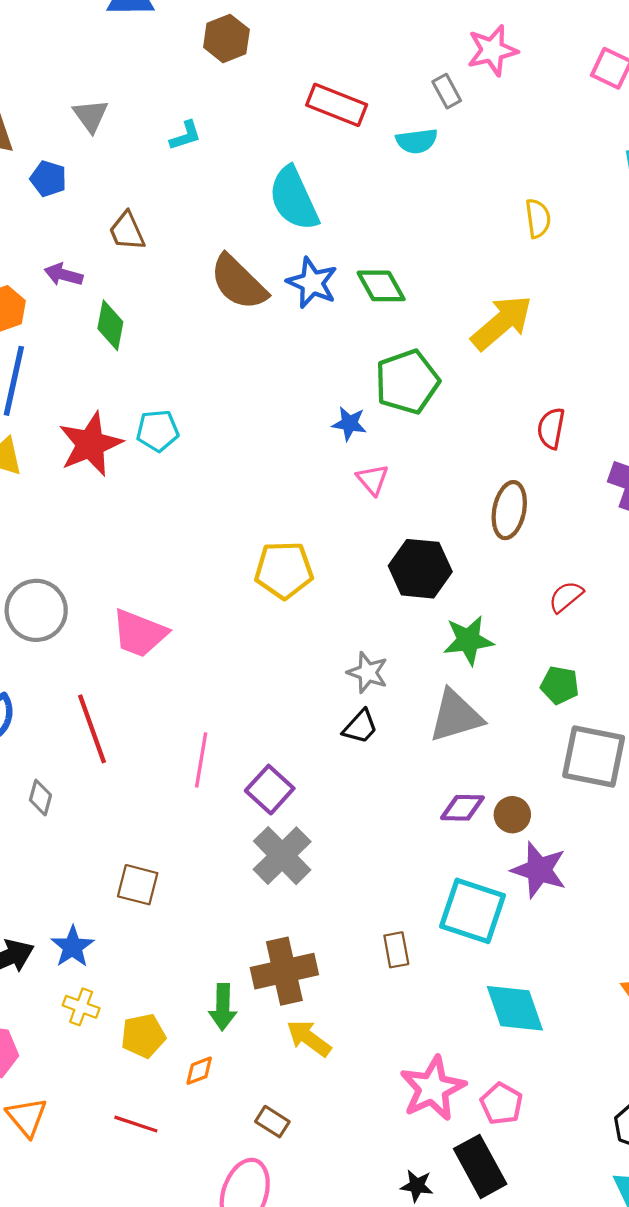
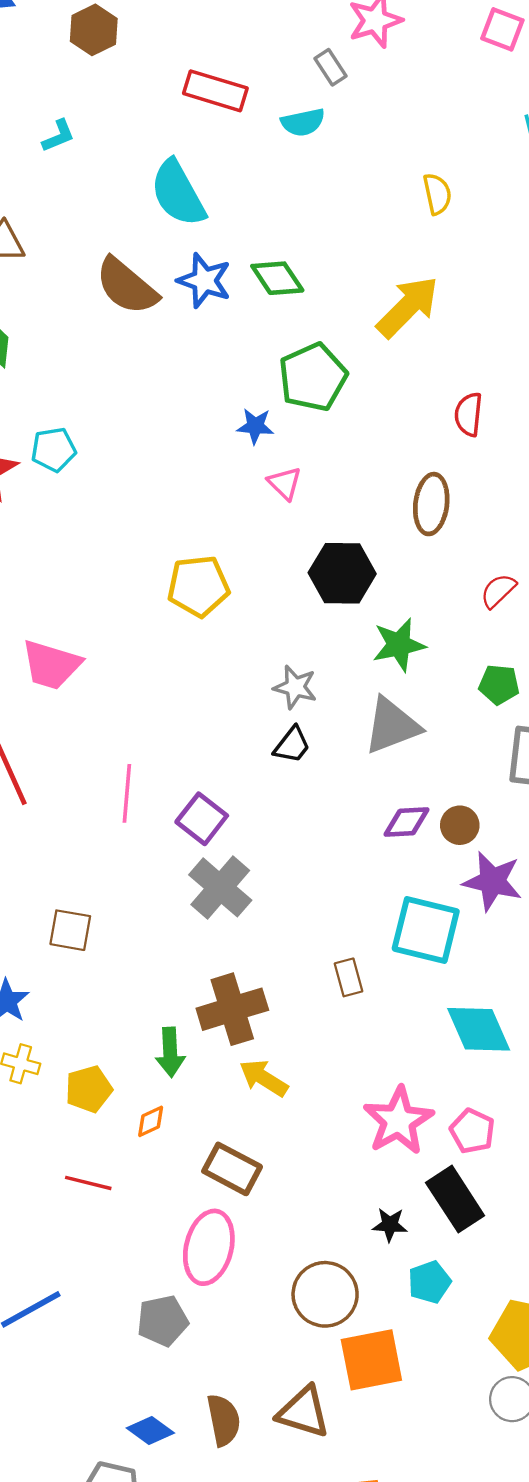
brown rectangle: (272, 1122) -> (232, 1169), size x1.6

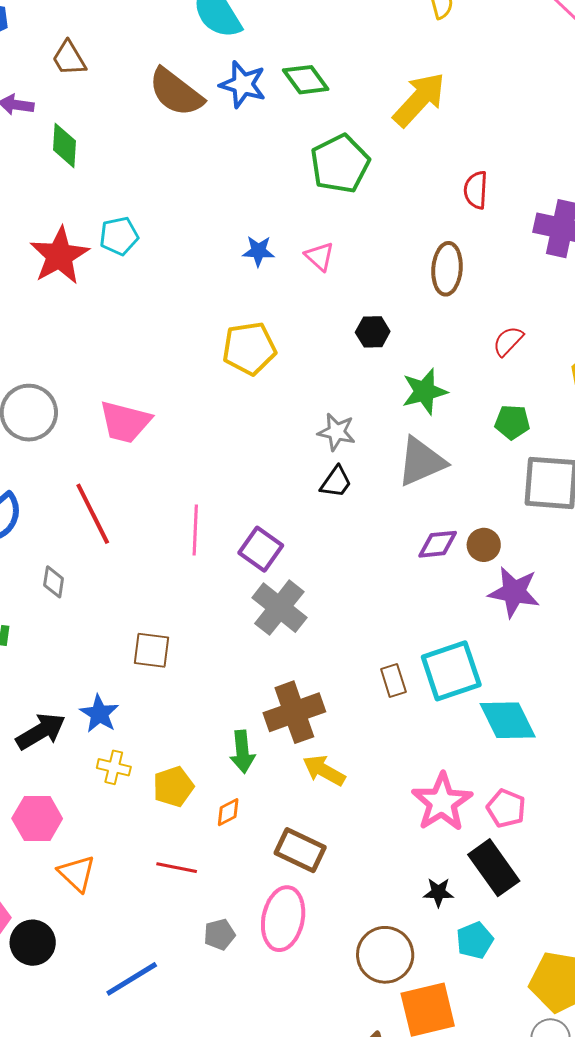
blue star: (255, 426) -> (258, 251), moved
black hexagon: (342, 573) -> (373, 332), size x0.6
cyan square: (426, 930) -> (451, 671), moved, turned -30
gray pentagon: (163, 1321) -> (219, 934), moved, size x0.7

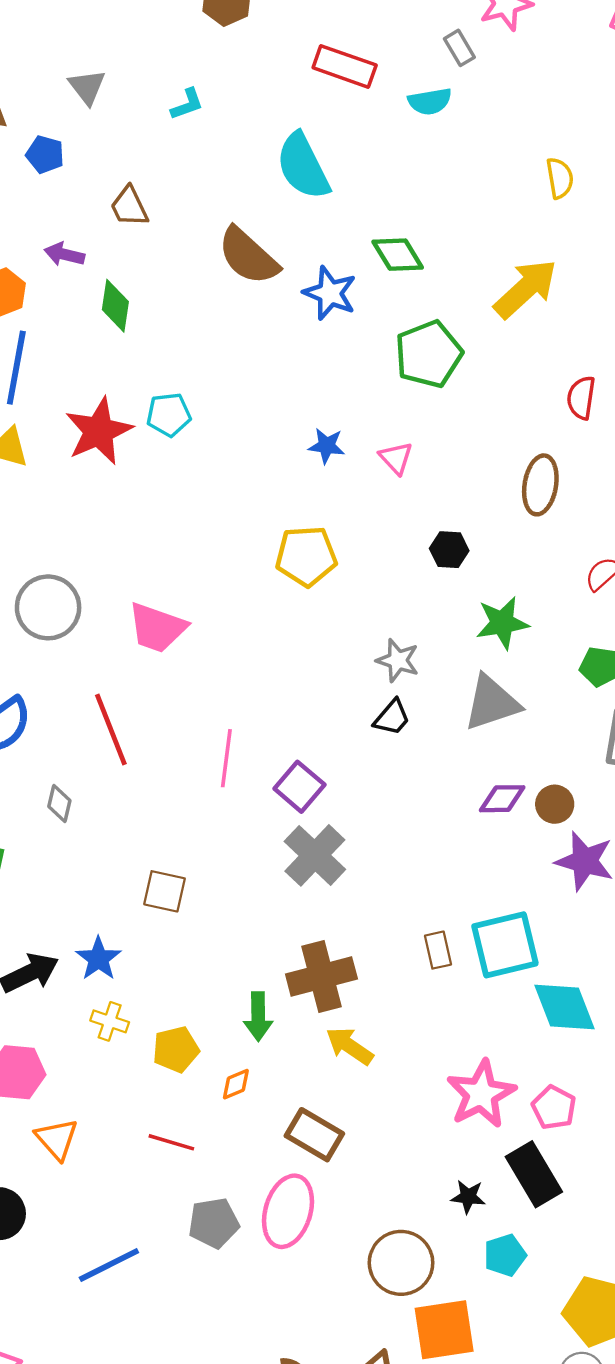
blue star: (243, 84) -> (330, 293), moved
gray pentagon: (219, 934) -> (214, 1223), size x1.4

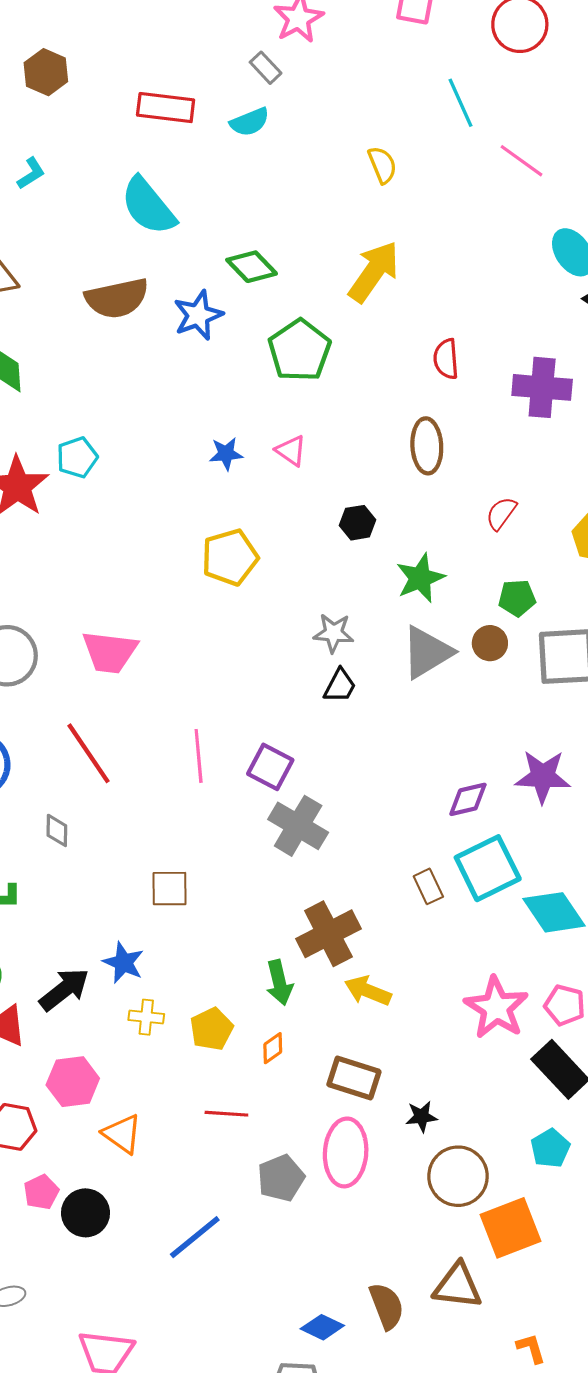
brown semicircle: (248, 256) -> (117, 298), turned -42
blue star: (330, 293) -> (198, 315), turned -30
purple diamond: (502, 799) -> (468, 799), moved
brown circle: (555, 804) -> (490, 643), moved
black star: (468, 1197) -> (421, 1117), moved

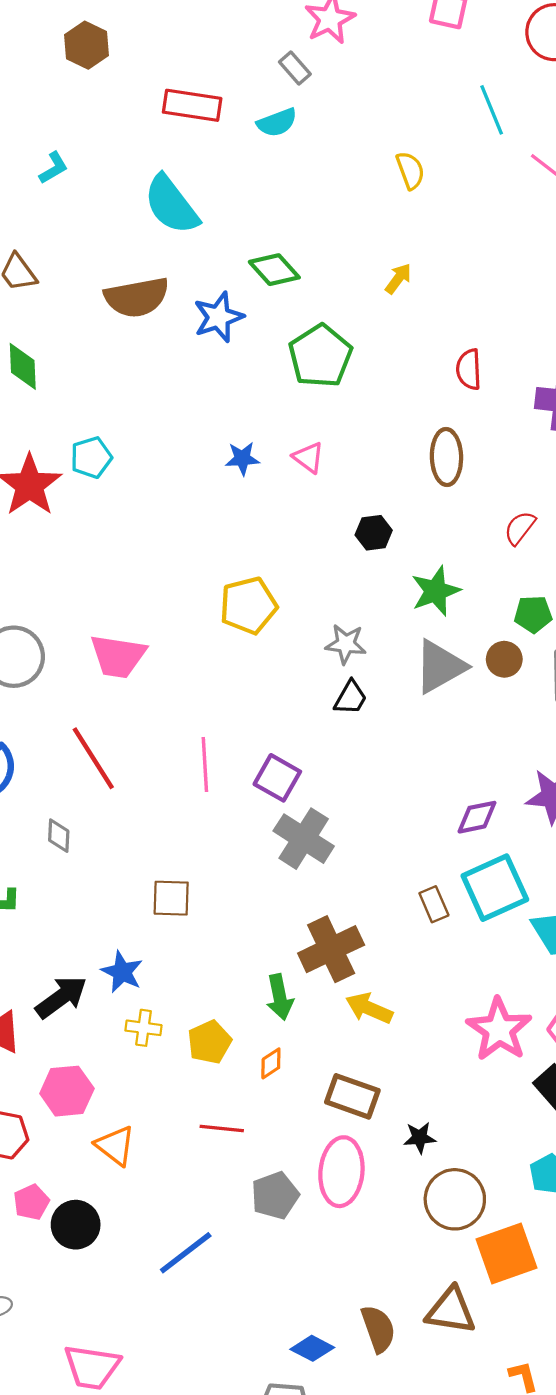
brown hexagon: (46, 72) -> (86, 45), moved
yellow arrow: (374, 272) -> (398, 278), size x0.5
yellow pentagon: (230, 557) -> (248, 606), moved

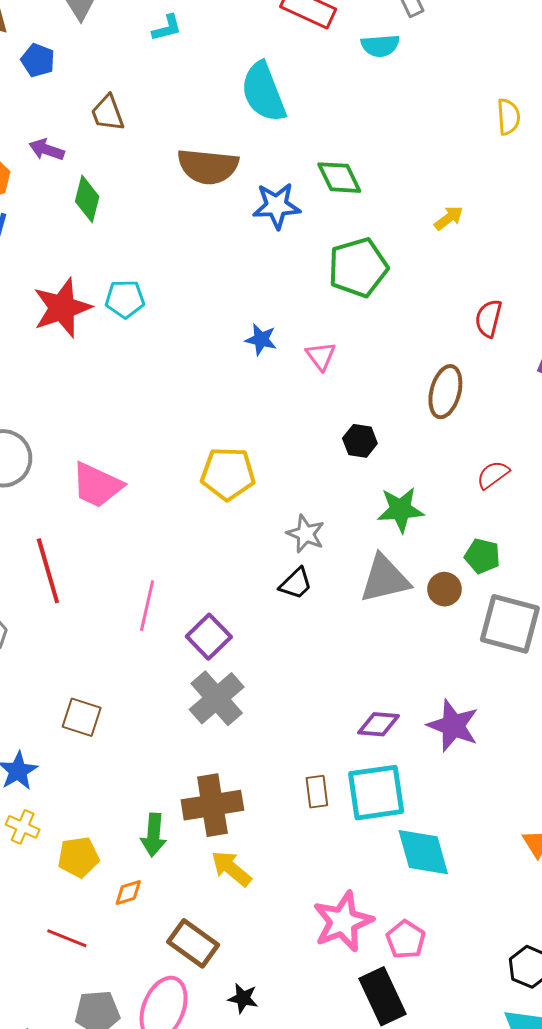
yellow semicircle: (410, 170) -> (508, 117), moved

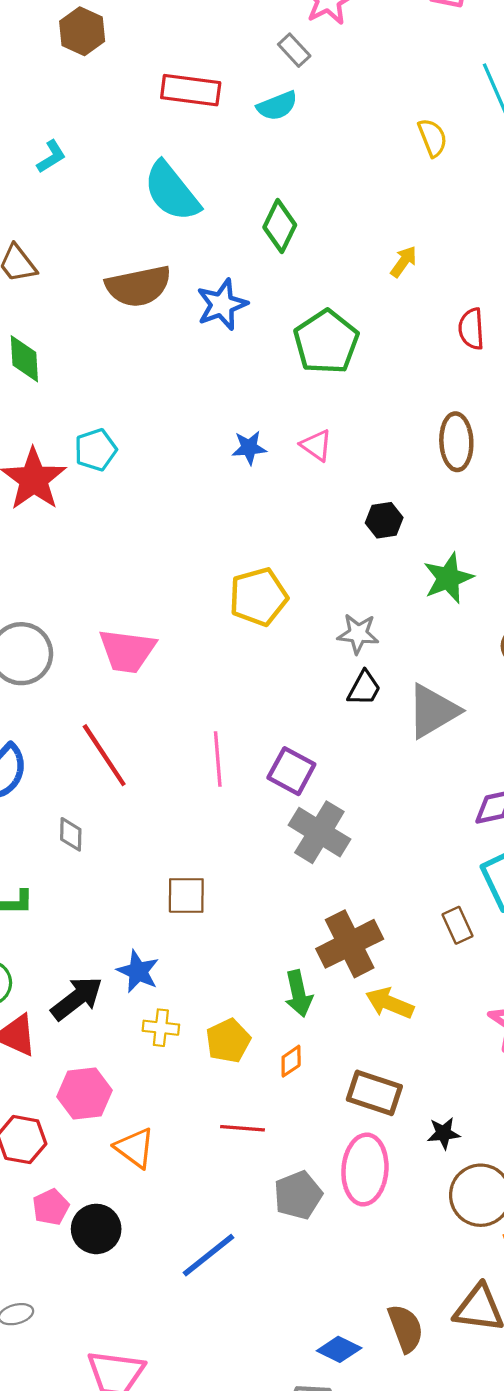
green diamond: (339, 178) -> (280, 226), moved, turned 69
red semicircle: (488, 318) -> (471, 329), moved
gray triangle: (385, 579) -> (433, 711), moved
brown rectangle: (317, 792) -> (458, 925), moved

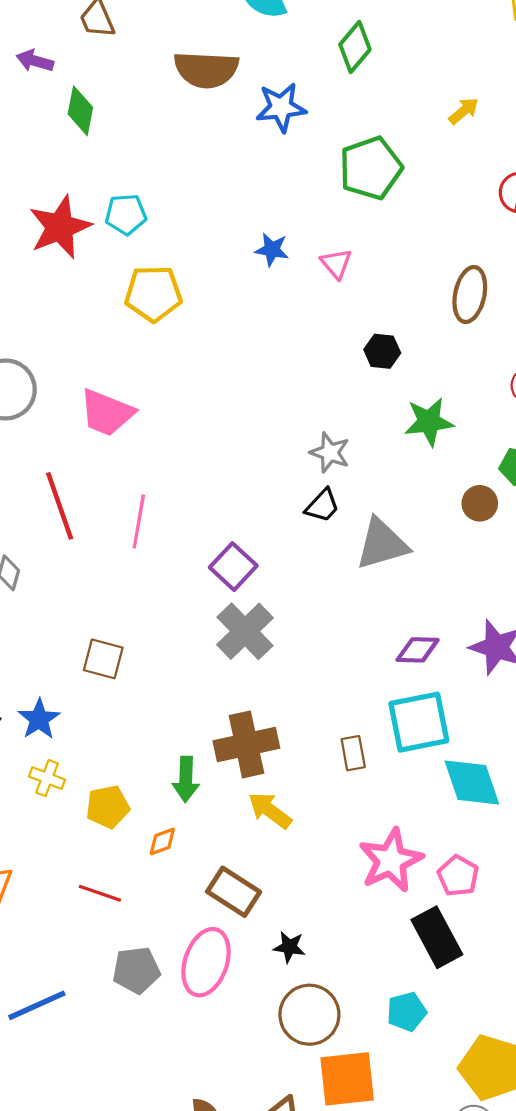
yellow pentagon: (258, 597) -> (153, 294), moved
pink line: (218, 759) -> (139, 521), moved

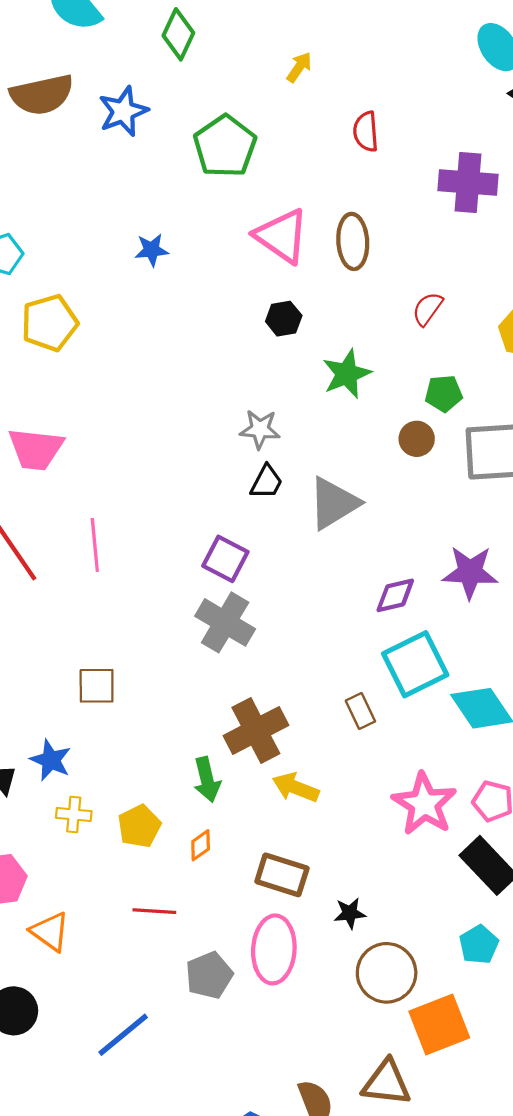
pink triangle: (336, 264) -> (282, 236), moved, size x1.8
purple square: (233, 567) -> (225, 559), moved

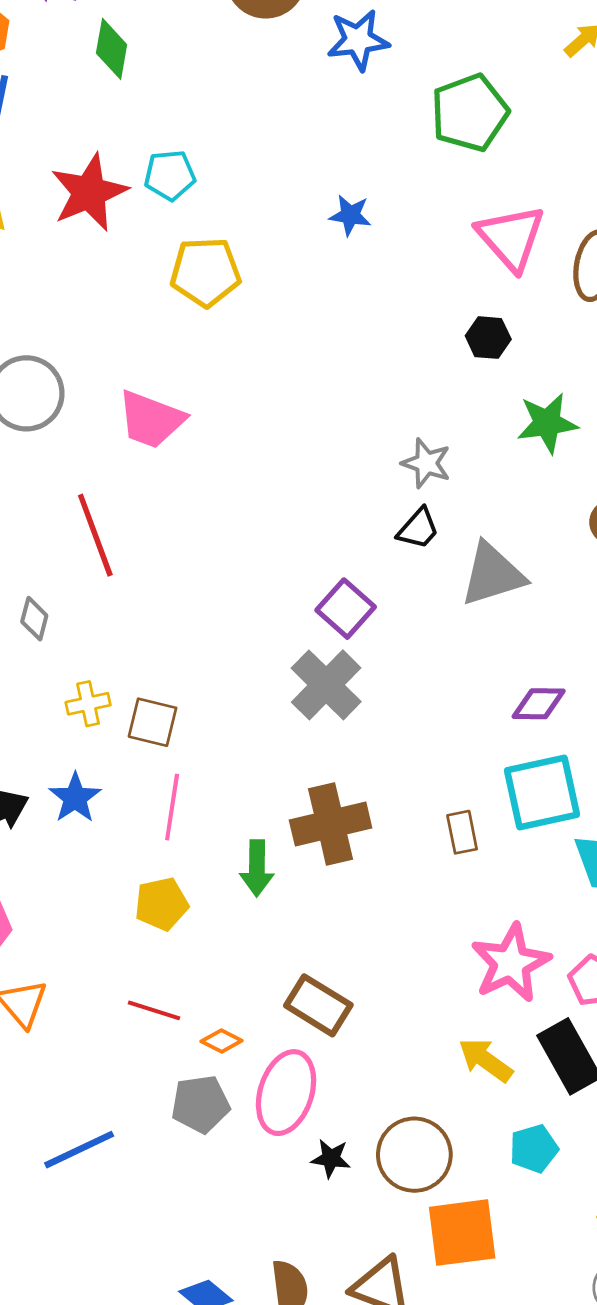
pink line: (95, 545) -> (172, 807), moved
yellow arrow: (296, 787) -> (486, 1060), moved
yellow cross: (74, 815) -> (88, 704), moved, turned -32
orange diamond: (201, 845) -> (222, 1041), moved, turned 48
black star: (350, 913) -> (331, 1158), moved

